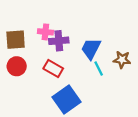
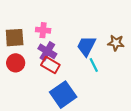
purple cross: (59, 41) -> (47, 51), moved, turned 36
brown star: (122, 60) -> (116, 43), moved

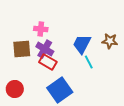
brown square: (15, 38) -> (22, 49), moved
red circle: (16, 63) -> (15, 89), moved

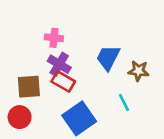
brown star: (110, 41) -> (138, 71), moved
brown square: (22, 49) -> (29, 87), moved
cyan line: (89, 62) -> (124, 103), moved

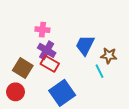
brown square: (29, 87) -> (23, 68), turned 36
cyan line: (124, 103) -> (100, 71), moved

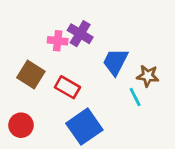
purple cross: (47, 50) -> (80, 34), moved
brown square: (23, 68) -> (31, 74), moved

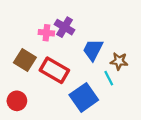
red rectangle: (67, 87) -> (54, 70), size x1.4
blue square: (84, 127) -> (84, 97), moved

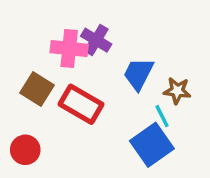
pink cross: (46, 33) -> (69, 48), size x1.5
blue square: (84, 97) -> (152, 145), moved

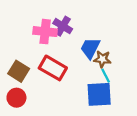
brown square: (37, 89) -> (19, 71), moved
brown star: (177, 91) -> (102, 59), moved
blue square: (152, 145) -> (99, 94), turned 32

